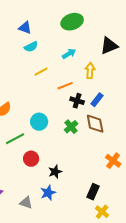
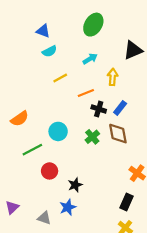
green ellipse: (72, 22) -> (93, 25), turned -40
black rectangle: (93, 192) -> (126, 202), moved

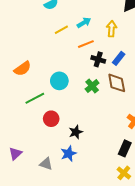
cyan arrow: (90, 59) -> (84, 23), moved

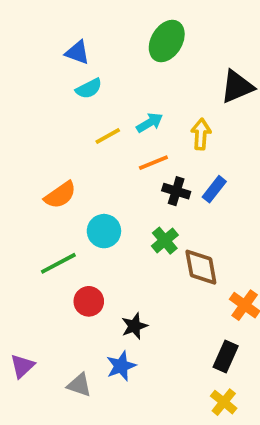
orange semicircle: (23, 69) -> (60, 195), moved
brown diamond: (117, 83) -> (201, 267), moved

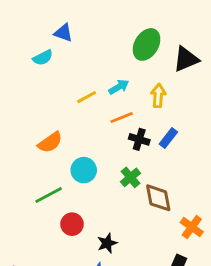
green ellipse: (167, 41) -> (147, 44), moved
cyan semicircle: (89, 88) -> (43, 58), moved

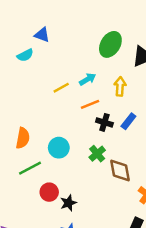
orange semicircle: (50, 142) -> (23, 138), moved, turned -45
black star: (107, 243) -> (68, 203), moved

